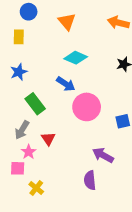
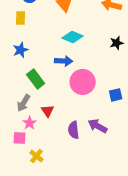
blue arrow: (66, 84) -> (64, 61), turned -30
purple semicircle: (90, 180) -> (74, 130), moved

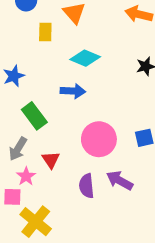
yellow rectangle: (21, 18) -> (45, 32), moved
pink circle: (83, 82) -> (99, 139), moved
yellow cross: (37, 156) -> (36, 222), size x1.6

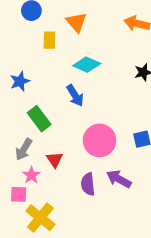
blue arrow: (73, 91) -> (75, 95), turned 55

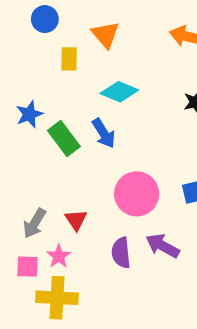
green rectangle: (39, 119) -> (64, 138), moved
gray arrow: (24, 149) -> (34, 223), moved
pink star: (31, 175) -> (59, 256), moved
yellow cross: (40, 218) -> (57, 298), turned -36

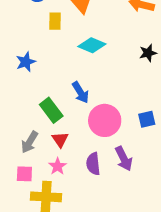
blue arrow: (104, 133) -> (80, 92), moved
green rectangle: (64, 138) -> (51, 110), moved
purple arrow: (163, 246) -> (124, 159), turned -145
pink star: (59, 256) -> (58, 166), moved

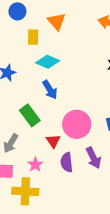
cyan diamond: (92, 45) -> (48, 62), moved
blue arrow: (80, 92) -> (50, 90), moved
red triangle: (60, 140) -> (53, 141), moved

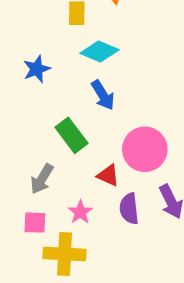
red triangle: (53, 141) -> (108, 175), turned -32

